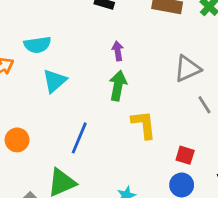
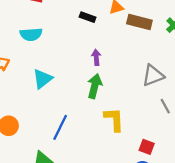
cyan semicircle: (37, 45) -> (31, 34), moved

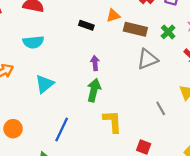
gray triangle: (153, 75) -> (147, 59), moved

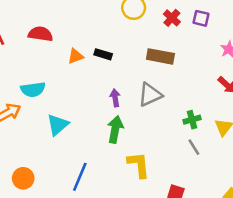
orange triangle: (113, 16) -> (76, 56), moved
green cross: (168, 32) -> (192, 120), moved, turned 32
cyan semicircle: (33, 42) -> (33, 90), moved
gray triangle: (147, 59) -> (150, 95), moved

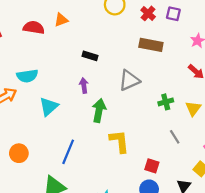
black rectangle: (103, 54) -> (90, 56), moved
orange triangle: (76, 56) -> (61, 20), moved
brown rectangle: (160, 56) -> (151, 45), moved
purple arrow: (115, 98) -> (84, 85), moved
gray line: (194, 147) -> (175, 137), moved

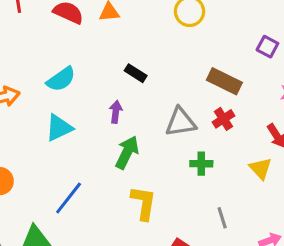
red cross: (148, 13) -> (223, 119), moved
cyan semicircle: (27, 76) -> (61, 79), moved, turned -42
green cross: (166, 102) -> (201, 164), moved
yellow triangle: (193, 108) -> (260, 169), moved, turned -35

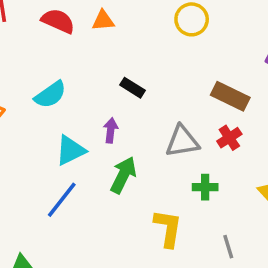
cyan triangle: (59, 128) -> (70, 150), moved
blue line: (69, 198) -> (62, 200), moved
yellow L-shape: (144, 203) -> (168, 228), moved

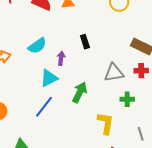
black rectangle: (132, 88) -> (85, 42), turned 40
purple arrow: (111, 130) -> (61, 58), moved
red cross: (229, 138) -> (141, 71), turned 32

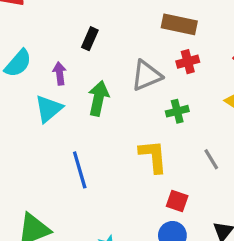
black rectangle: (85, 42) -> (90, 39), turned 56
green arrow: (80, 92) -> (98, 98), moved
blue line: (44, 107) -> (80, 170), moved, turned -40

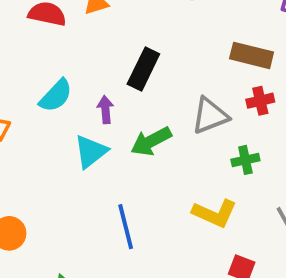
black rectangle: (90, 39) -> (143, 69), size x1.5
green arrow: (98, 98) -> (151, 141), turned -132
yellow L-shape: (153, 156) -> (215, 213), turned 117

